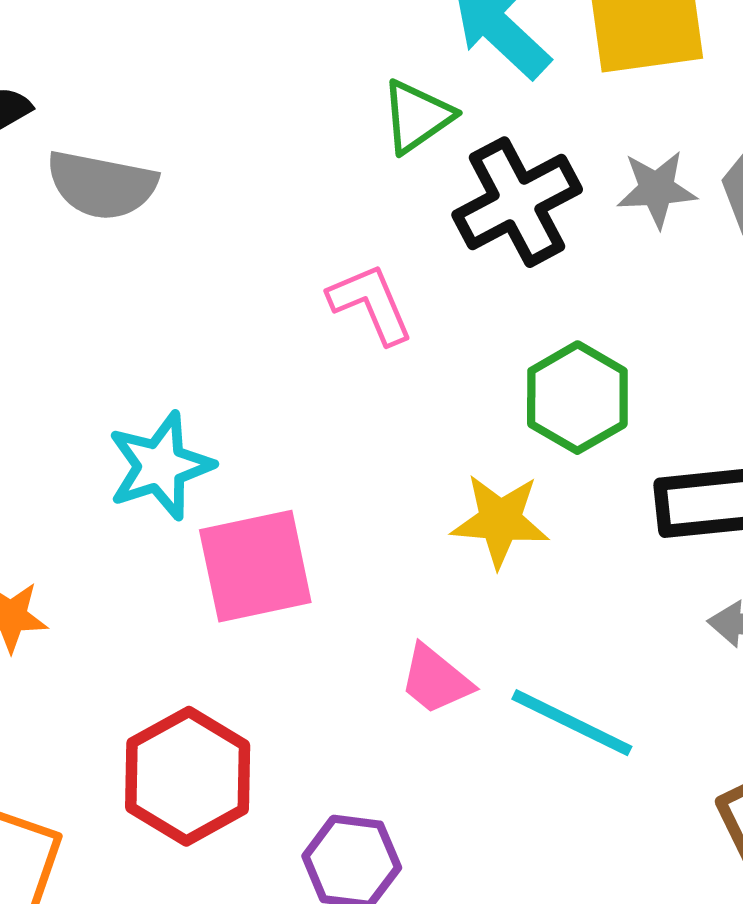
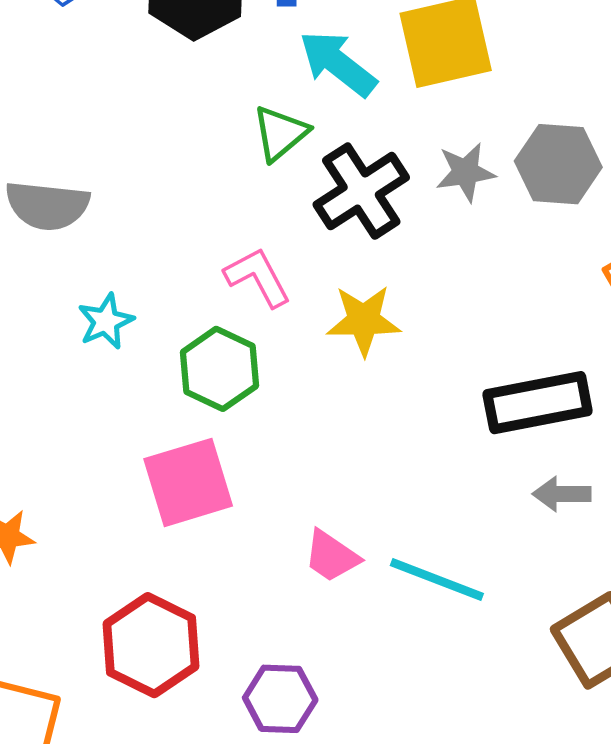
green hexagon: (577, 398) -> (220, 369), moved
cyan star: (160, 466) -> (106, 321), moved, size x0.7
yellow star: (500, 521) -> (364, 320), moved

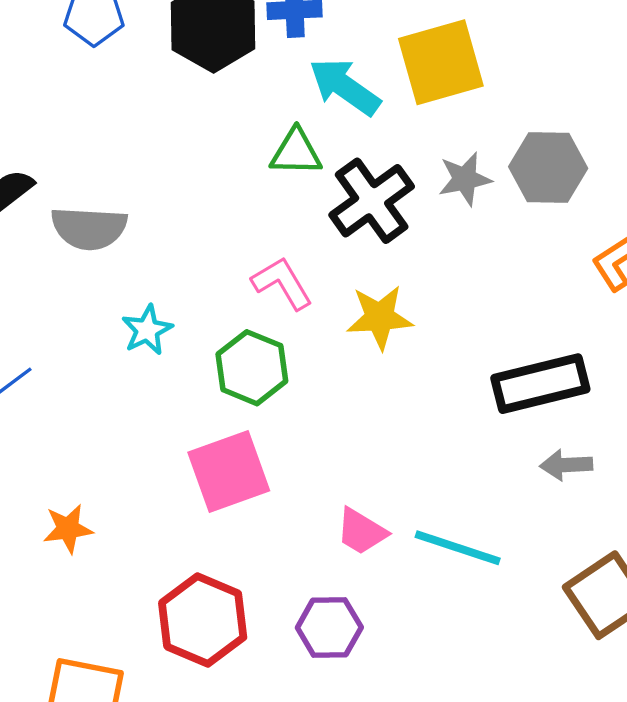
green triangle: (280, 133) -> (296, 152), turned 44
purple hexagon: (280, 699) -> (329, 628), moved

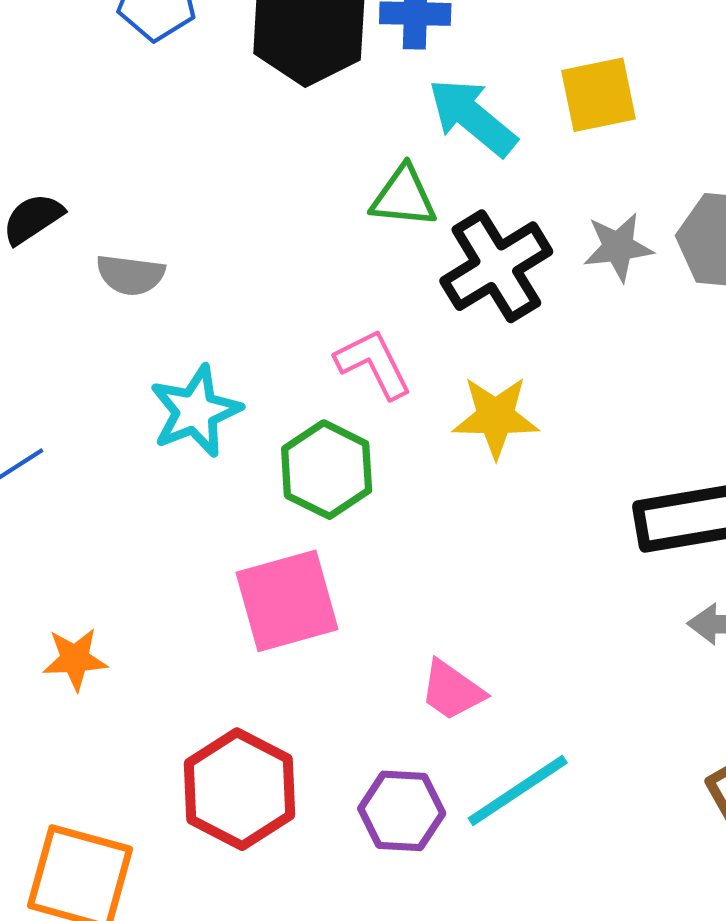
yellow square: (441, 62) -> (598, 95), size x0.7
gray semicircle: (89, 228) -> (130, 275), size x0.7
cyan star: (147, 330) -> (195, 411), size x1.4
cyan line: (458, 548) -> (518, 791), moved, turned -56

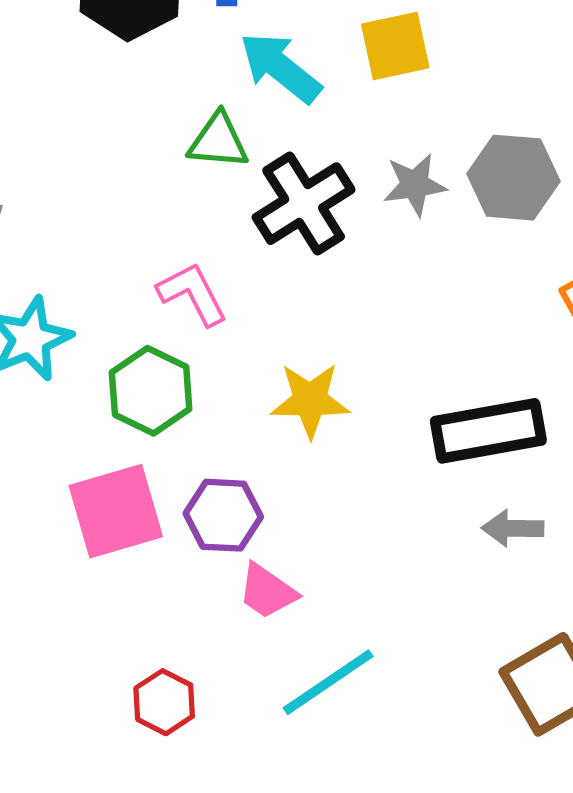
yellow star: (496, 417) -> (310, 400), moved
red hexagon: (240, 789) -> (164, 702), moved, size x0.6
purple hexagon: (402, 811) -> (223, 515), moved

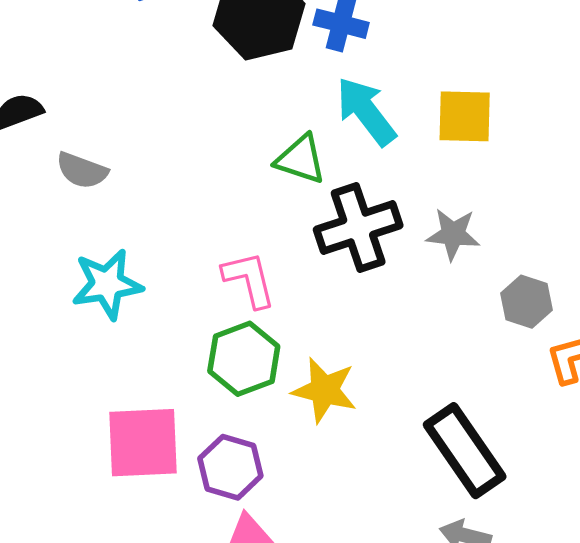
gray hexagon: (513, 178) -> (527, 302), moved, size x0.7
green hexagon: (151, 391) -> (244, 359), moved
black rectangle: (488, 431) -> (465, 451), turned 52

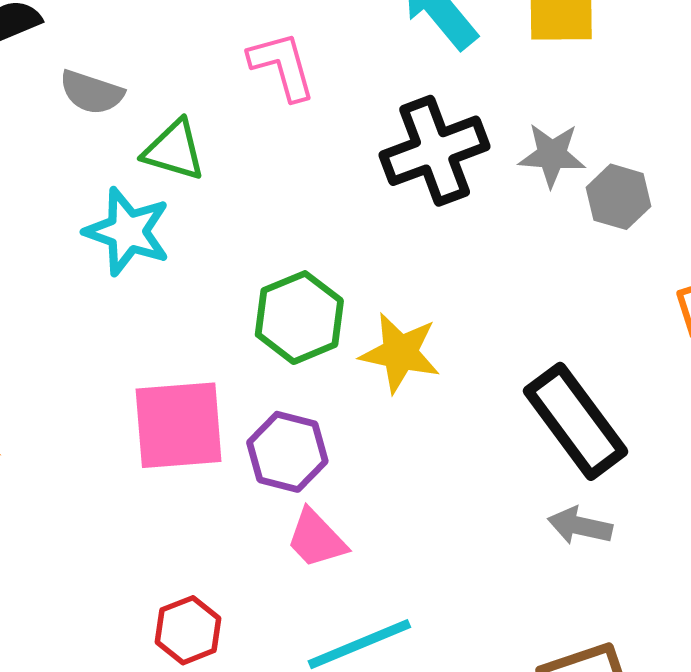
green triangle: (301, 159) -> (174, 150), moved
pink L-shape: (249, 279) -> (282, 66), moved
cyan star: (107, 284) -> (127, 231), turned 30
gray hexagon: (527, 302) -> (618, 197), moved

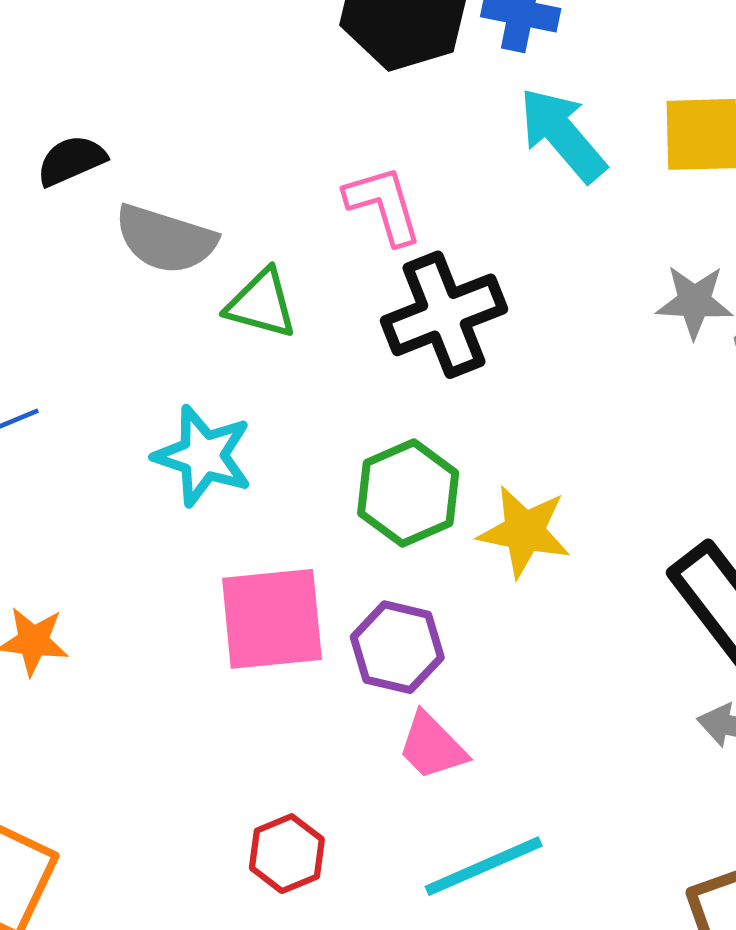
gray semicircle: (92, 92) -> (166, 239), size x1.4
black cross: (435, 151) -> (444, 315), moved
cyan star: (127, 231) -> (203, 456), moved

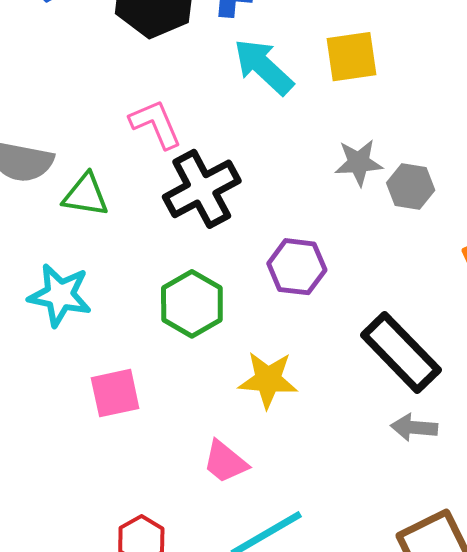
yellow star: (524, 531) -> (268, 380), moved
pink square: (272, 619) -> (115, 393), size x0.7
purple hexagon: (397, 647) -> (297, 267), moved

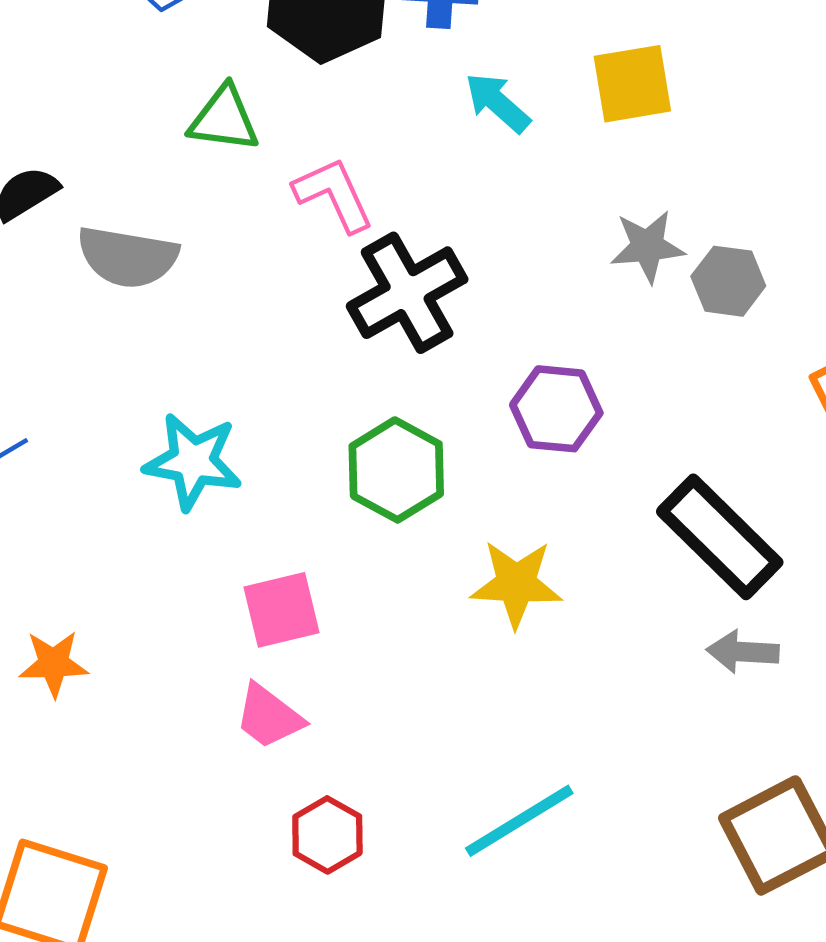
cyan arrow: (263, 67) -> (497, 103), size x0.7
green triangle: (86, 195) -> (224, 119), moved
pink trapezoid: (225, 462) -> (269, 716), moved

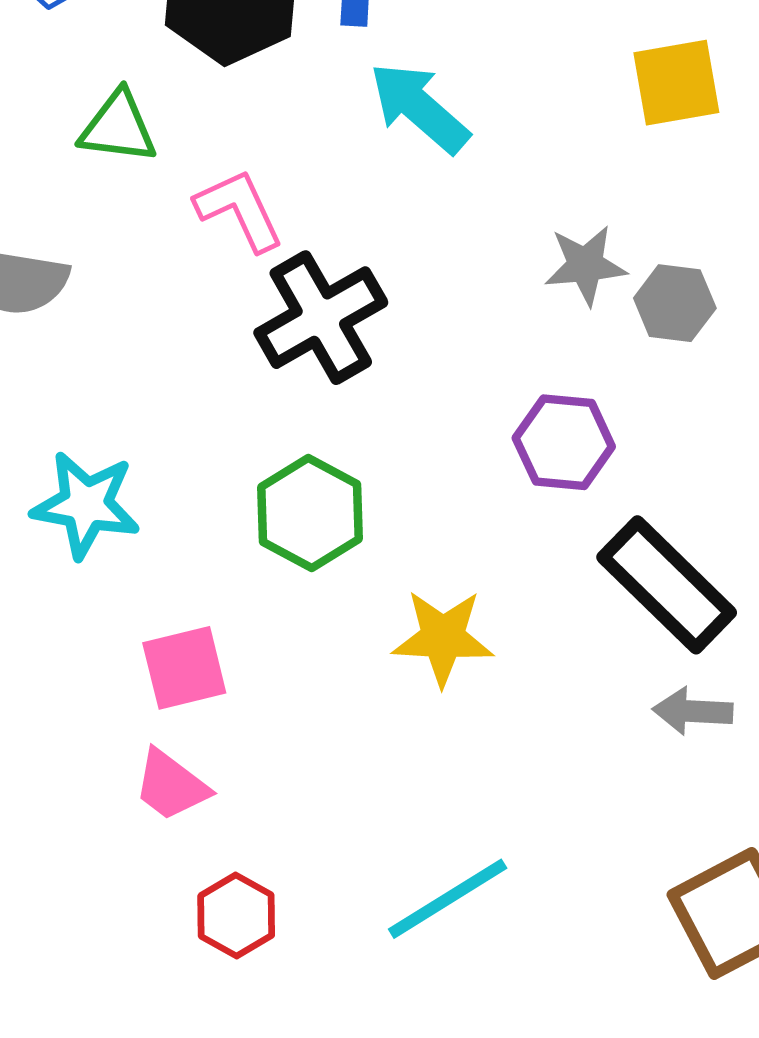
yellow square: (632, 84) -> (676, 83), moved
cyan arrow: (497, 103) -> (419, 108), size x1.4
purple hexagon: (556, 409) -> (564, 442), moved

